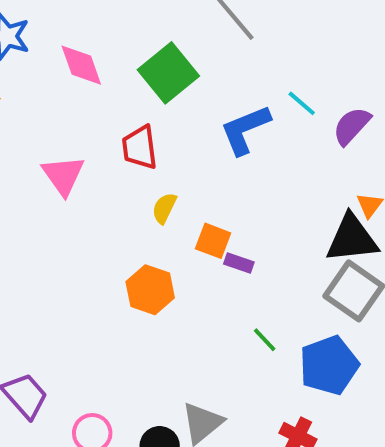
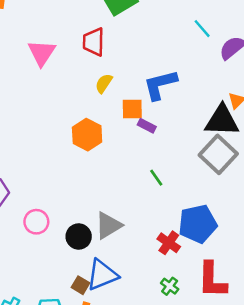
blue L-shape: (245, 130) -> (160, 85), moved
orange square: (213, 241) -> (132, 109), turned -30
blue pentagon: (329, 365) -> (198, 224), moved

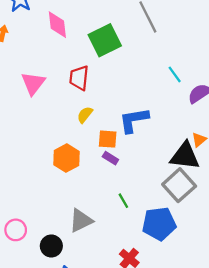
purple rectangle: (147, 126) -> (110, 158), moved
blue pentagon: (198, 224) -> (159, 224), moved
gray triangle: (108, 225) -> (81, 221), moved

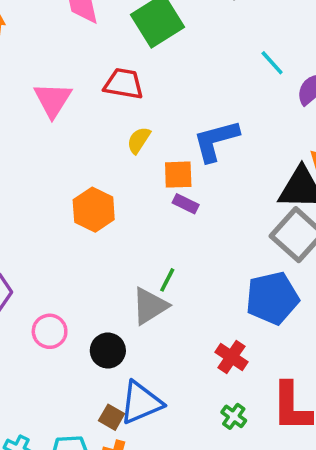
red trapezoid: (79, 78) -> (124, 84), turned 100
orange hexagon: (66, 158) -> (94, 210), moved
green line: (123, 201) -> (167, 280), moved, turned 63

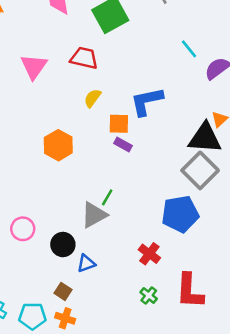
blue triangle: (141, 403) -> (86, 263), moved, size x0.6

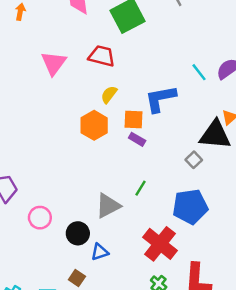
cyan line: (189, 49) -> (199, 72), moved
orange hexagon: (58, 145) -> (94, 125), moved
gray square: (200, 170) -> (194, 160), moved, size x0.5
green line: (107, 197) -> (141, 188), moved
red cross: (149, 254) -> (160, 244), size x1.6

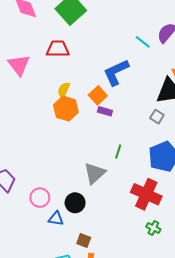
yellow semicircle: (109, 95) -> (64, 90), moved
orange square: (134, 119) -> (98, 95), turned -30
blue triangle: (100, 252) -> (56, 219), moved, turned 42

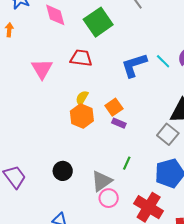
blue L-shape: (116, 72) -> (134, 65), moved
gray square: (157, 117) -> (168, 134), size x1.5
pink circle: (40, 198) -> (109, 198), moved
black circle: (75, 203) -> (63, 171), moved

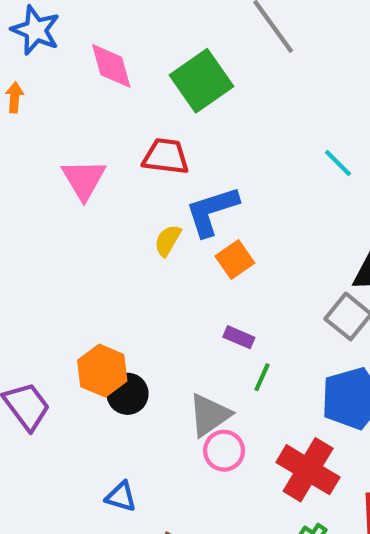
blue L-shape: (134, 65) -> (212, 211), moved
orange hexagon: (82, 116) -> (102, 371), moved
purple rectangle: (119, 123) -> (239, 337), moved

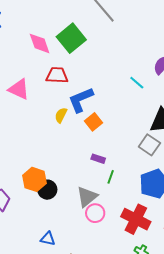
pink diamond: (111, 66) -> (40, 43), moved
cyan line: (338, 163) -> (137, 83), moved
pink triangle: (84, 179) -> (19, 89), turned -30

